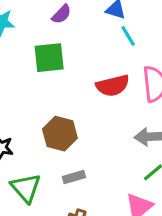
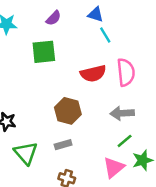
brown hexagon: (60, 134) -> (68, 111), moved

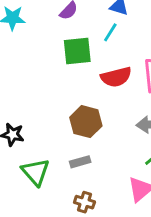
cyan line: (105, 35) -> (110, 32), moved, turned 63
green square: (44, 52) -> (77, 51), moved

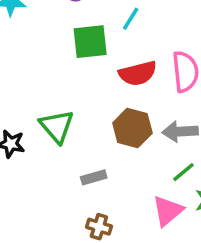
brown hexagon: (86, 122) -> (132, 128), moved
green triangle: (36, 172) -> (57, 126), moved

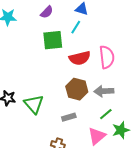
green triangle: (57, 126) -> (34, 104), moved
gray rectangle: (94, 177) -> (69, 117), moved

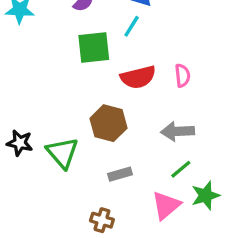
pink semicircle: (107, 57) -> (182, 75), size x0.6
brown hexagon: (77, 89) -> (109, 123), moved

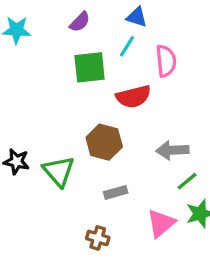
pink semicircle: (182, 75) -> (166, 61), moved, size x1.4
green line: (181, 169) -> (187, 181), moved

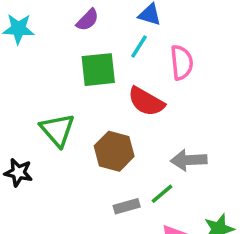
red semicircle: (133, 97) -> (146, 102), turned 44
green triangle: (59, 171) -> (57, 130), moved
green line: (187, 181) -> (162, 194), moved

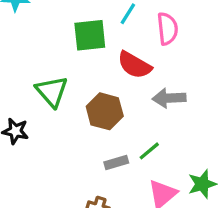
gray arrow: (189, 160) -> (169, 98), moved

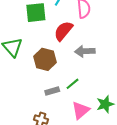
red semicircle: (134, 65) -> (63, 31), turned 100

